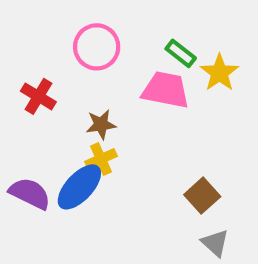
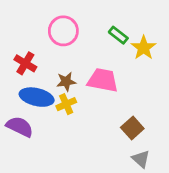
pink trapezoid: (166, 90) -> (103, 80), moved
blue ellipse: (79, 187) -> (37, 97), moved, turned 60

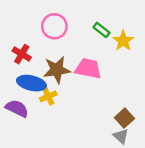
brown star: (66, 82) -> (57, 70), size x1.6
yellow cross: (66, 104) -> (48, 96), moved
brown square: (132, 128) -> (124, 118), moved

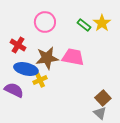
yellow star: (123, 41) -> (102, 23), moved

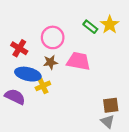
pink circle: (45, 22) -> (53, 37), moved
brown star: (47, 58) -> (50, 62), size x0.6
brown square: (103, 98) -> (111, 105), turned 35

